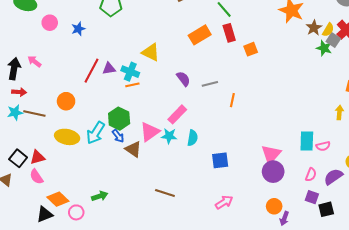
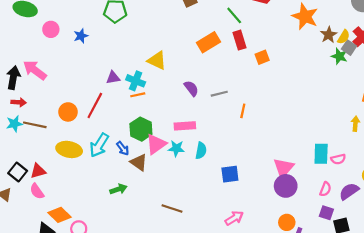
pink arrow: (34, 61) -> (35, 70), size x1.6
red line: (92, 71) -> (95, 106), moved
pink rectangle: (177, 114) -> (185, 126), turned 42
green hexagon: (119, 119) -> (141, 129), moved
green arrow: (100, 196) -> (118, 189), moved

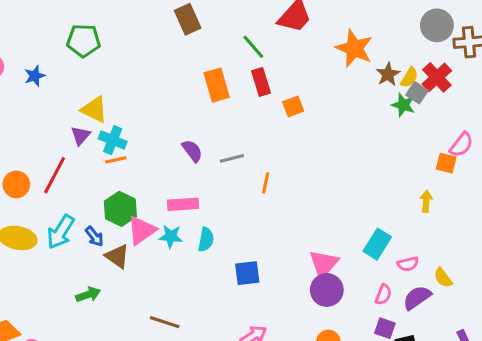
orange rectangle: (208, 42) -> (217, 85), turned -75
yellow triangle: (157, 60) -> (94, 109), moved
purple triangle: (113, 78) -> (81, 135), turned -40
cyan rectangle: (321, 154) -> (377, 244), turned 30
pink semicircle: (338, 159) -> (408, 264), moved

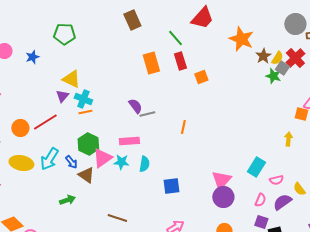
gray line: (232, 158) -> (147, 114), moved
red line: (55, 175) -> (45, 122), turned 30

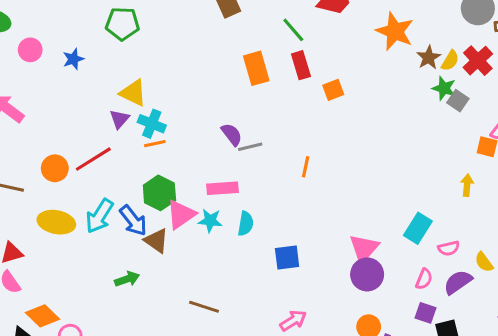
gray square: (282, 68) -> (458, 101), moved
blue arrow: (71, 162) -> (133, 221), size x1.5

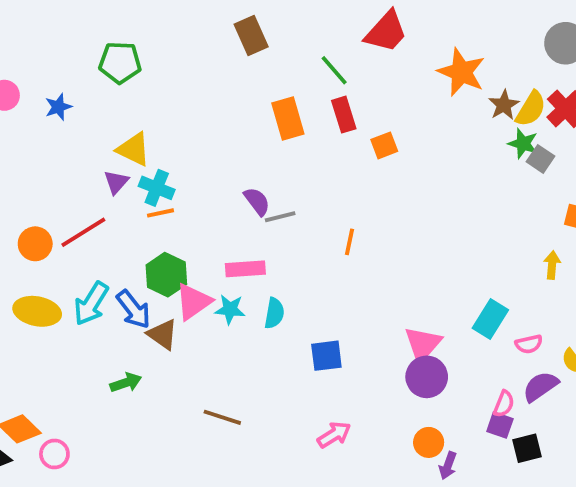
yellow semicircle: (450, 61) -> (531, 109), size x1.4
pink semicircle: (424, 279) -> (504, 404), moved

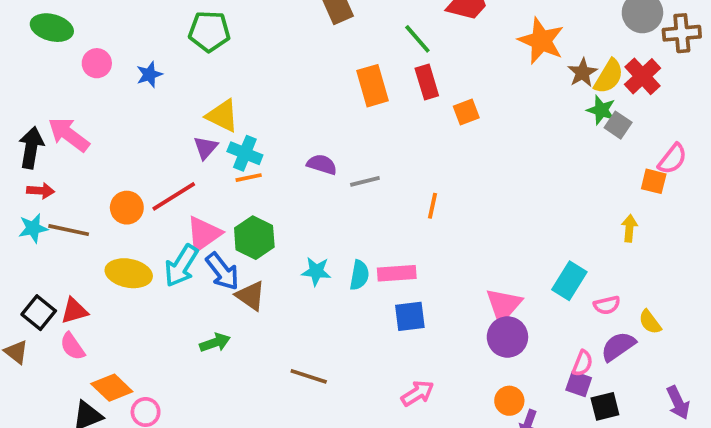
purple semicircle: (257, 201) -> (322, 164), moved, turned -36
pink rectangle: (245, 269) -> (397, 273), moved
pink triangle: (193, 302) -> (204, 234), moved

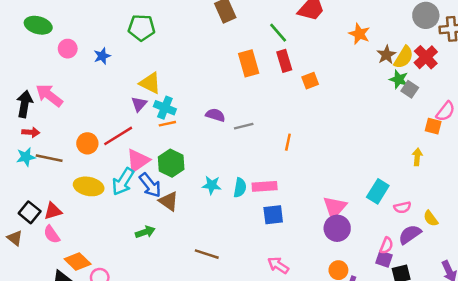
orange star: (541, 41) -> (359, 34), size x0.7
pink arrow: (417, 393) -> (278, 265), turned -115

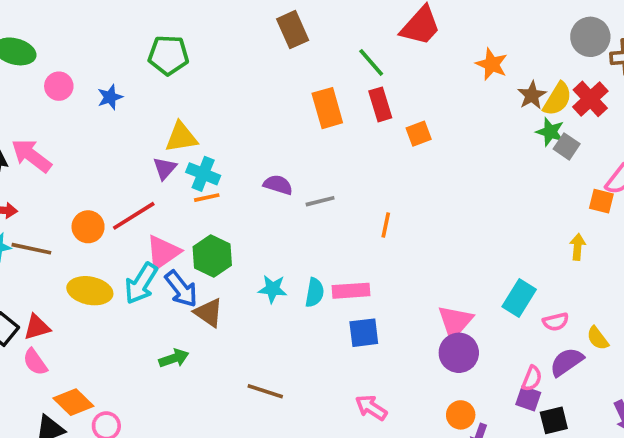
yellow triangle: (150, 83) -> (181, 137), turned -35

